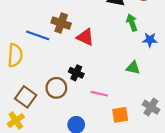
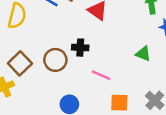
black cross: (76, 73) -> (80, 48), turned -32

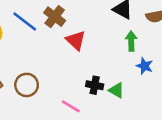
black cross: (80, 48) -> (95, 85), moved

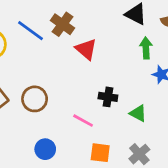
green triangle: (116, 90) -> (138, 113), moved

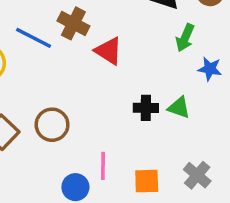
green arrow: (146, 48) -> (185, 38), turned -145
green triangle: (138, 113) -> (179, 108), moved
pink line: (83, 121) -> (103, 166), moved, turned 70

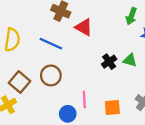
blue line: (34, 38) -> (51, 44), moved
black cross: (146, 108) -> (109, 62), turned -32

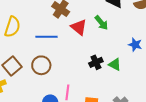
green arrow: (131, 16) -> (101, 23), moved, turned -70
blue line: (51, 44) -> (46, 37), turned -35

